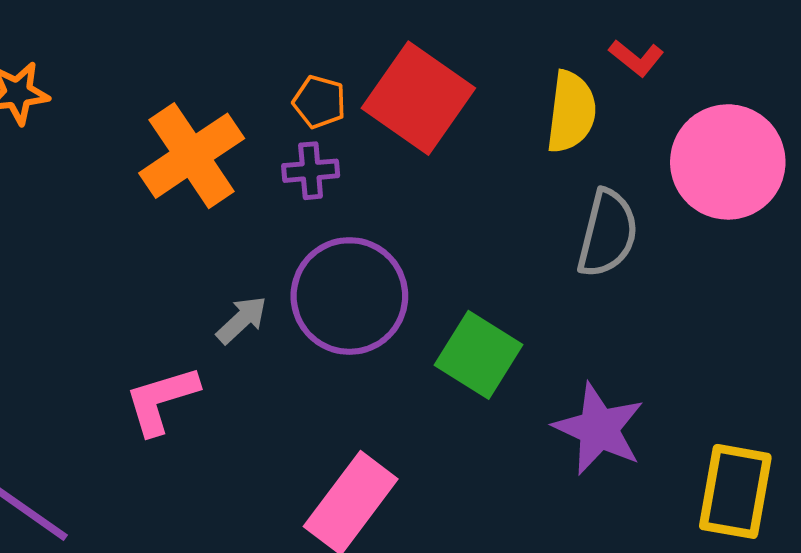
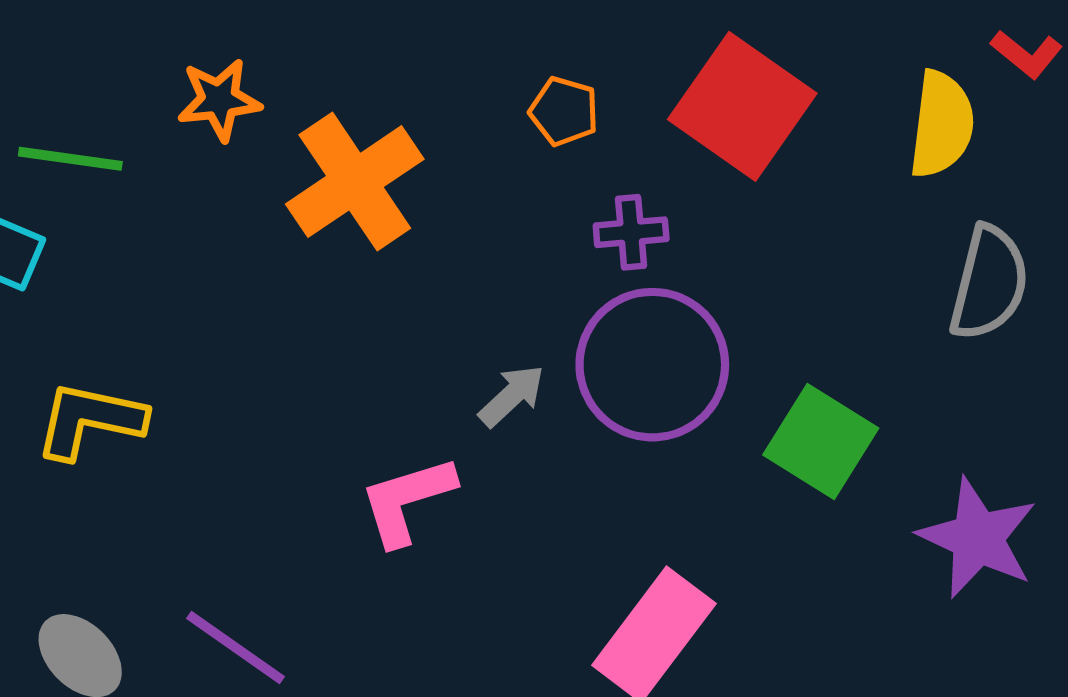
orange pentagon: (319, 102) -> (564, 111), moved
orange cross: (192, 156) -> (355, 182), moved
purple cross: (311, 171) -> (631, 232), moved

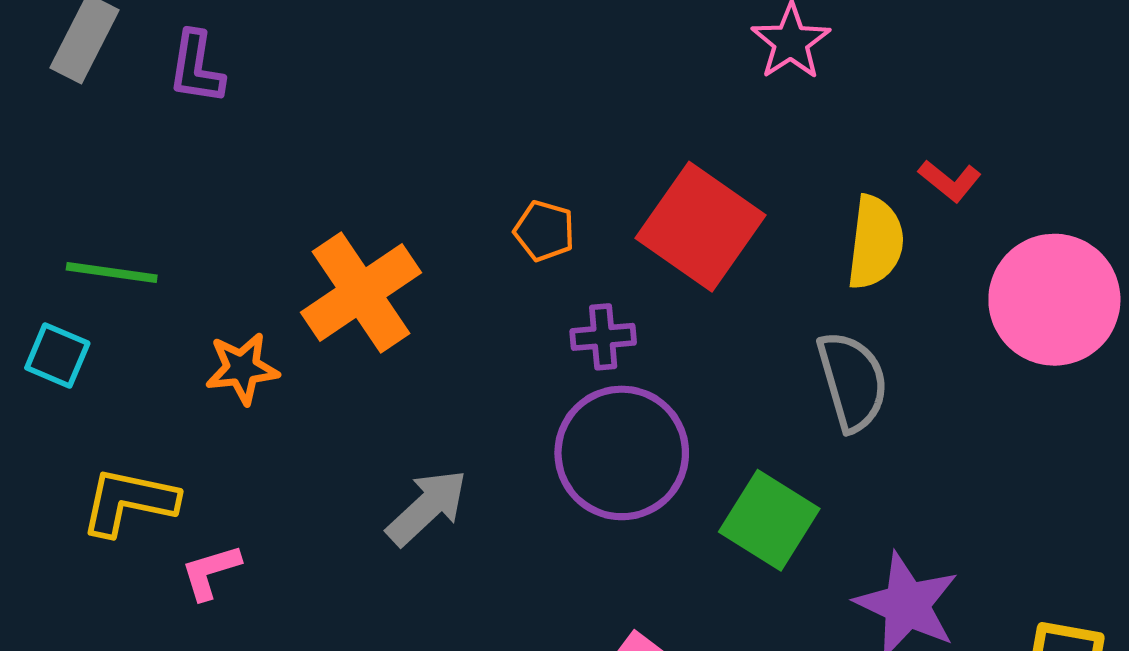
orange star: (219, 100) -> (242, 368), moved
gray semicircle: (989, 283) -> (852, 381), moved, turned -30
gray arrow: (512, 396) -> (427, 507), moved, size x1.4
pink L-shape: (407, 500) -> (211, 572), moved, size x0.7

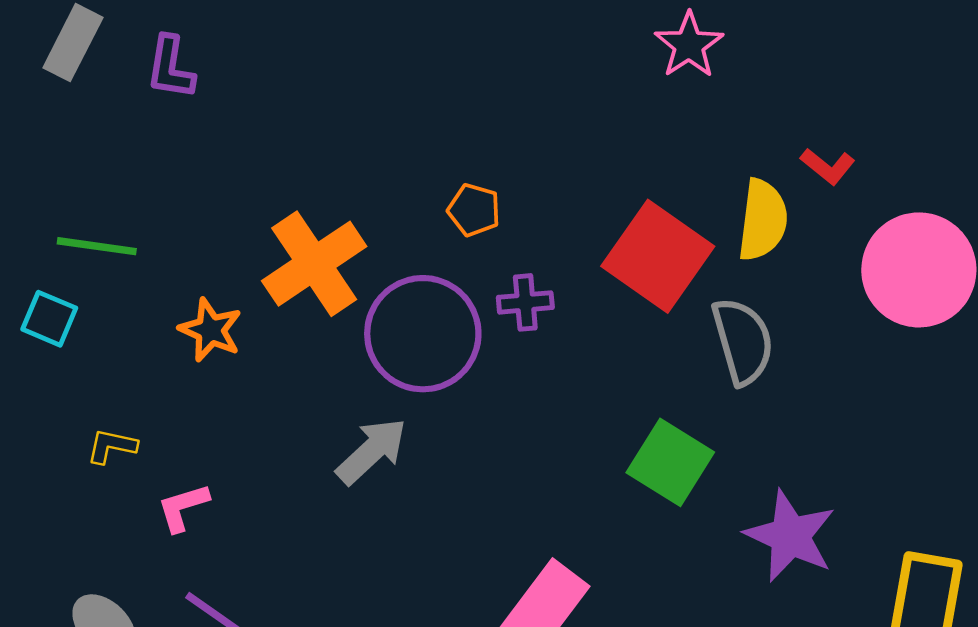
red square: (701, 227) -> (658, 256), moved
orange star: (242, 368) -> (210, 330), turned 30
purple circle: (622, 453) -> (423, 334), moved
yellow L-shape: (129, 502) -> (112, 446), size x0.6

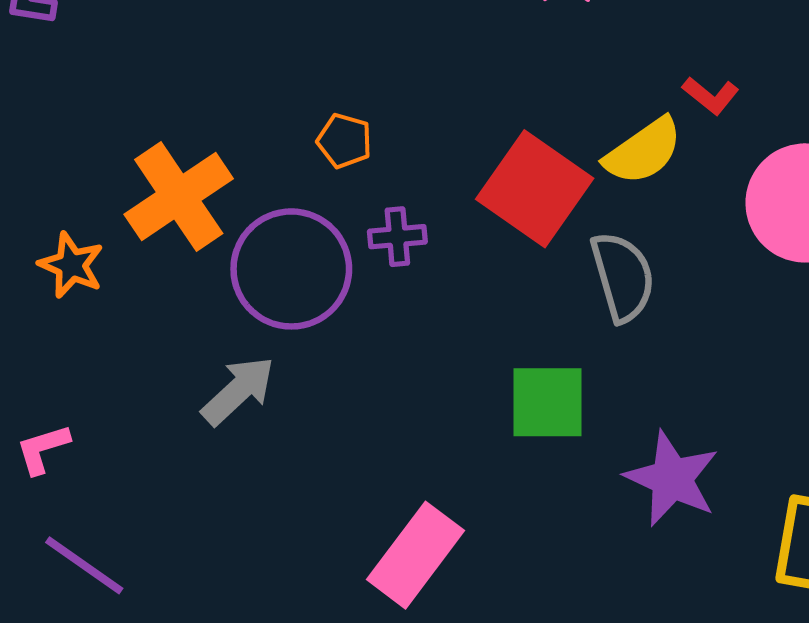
yellow semicircle: (763, 220) -> (643, 151), turned 48
green square: (670, 462) -> (548, 402), turned -32

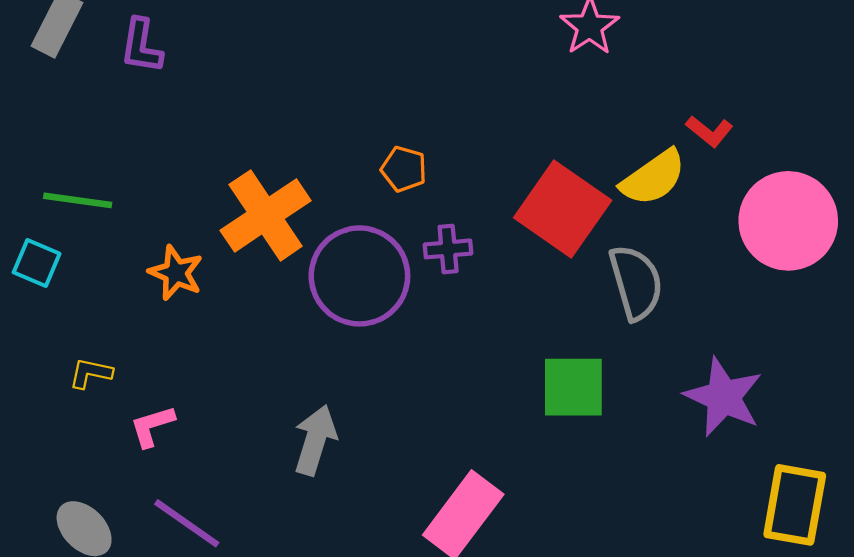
gray arrow: (238, 391) -> (315, 440), moved, turned -30
purple star: (672, 479) -> (723, 397), moved

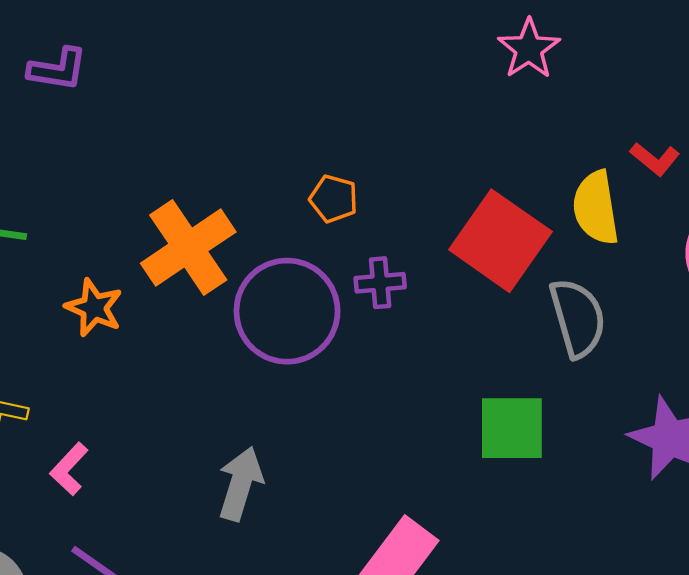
purple L-shape: (141, 46) -> (58, 69), turned -90
yellow semicircle: (653, 178) -> (596, 208), turned 116
pink L-shape: (152, 426) -> (69, 469), turned -30

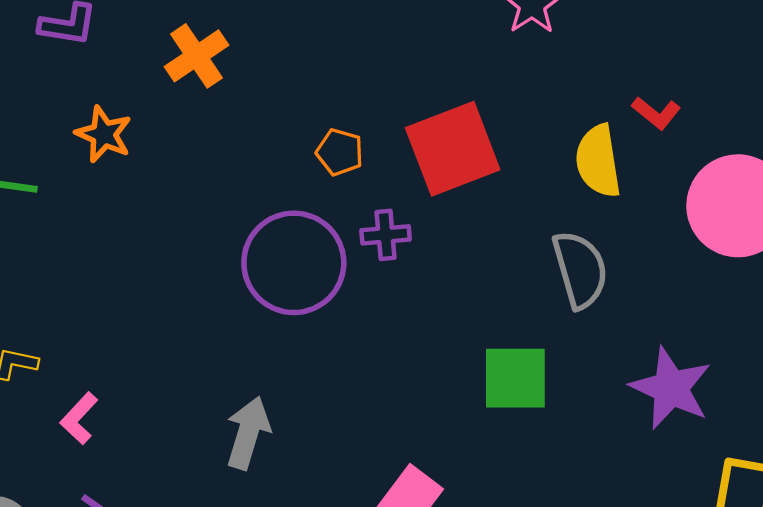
red square: (500, 241) -> (453, 149), moved, turned 34
orange cross: (188, 248) -> (197, 56), moved, size x0.7
orange star: (94, 308) -> (104, 134), moved

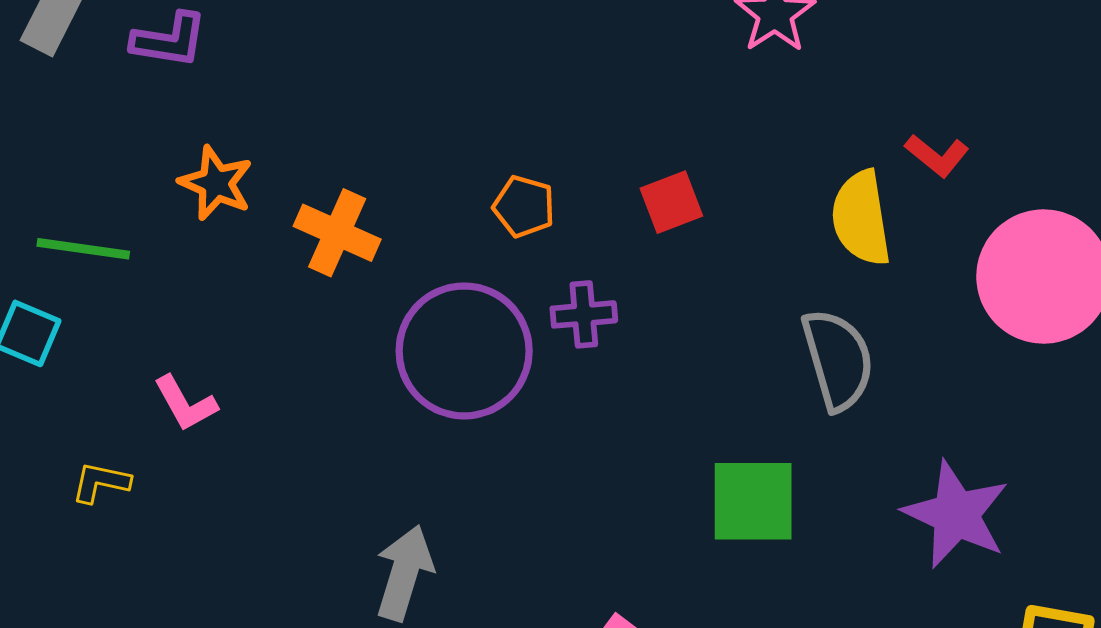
orange cross: (197, 56) -> (337, 233), moved, turned -32
red square: (453, 149) -> (671, 202), size x0.5
pink L-shape: (79, 418) -> (185, 403), moved, turned -72

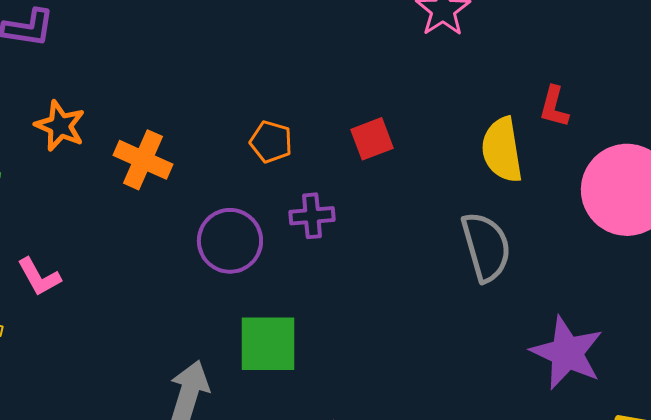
red L-shape: (937, 155) -> (554, 107), turned 66
purple circle: (464, 351) -> (230, 241), size x0.7
green square: (753, 501) -> (268, 344), moved

